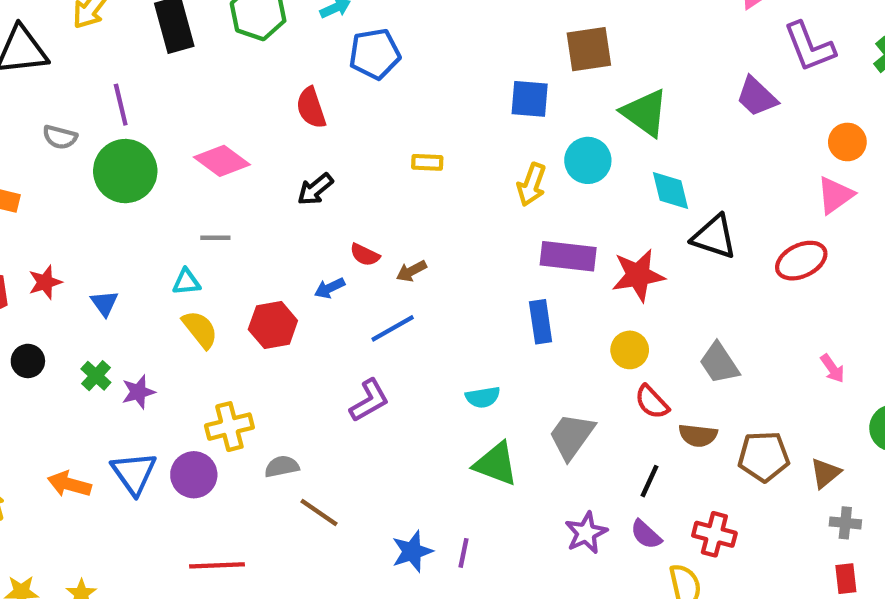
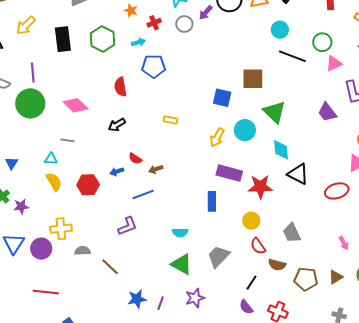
brown triangle: (825, 473) -> (336, 277), moved
brown line: (319, 513) -> (110, 267), moved
purple star: (586, 533) -> (195, 298), moved

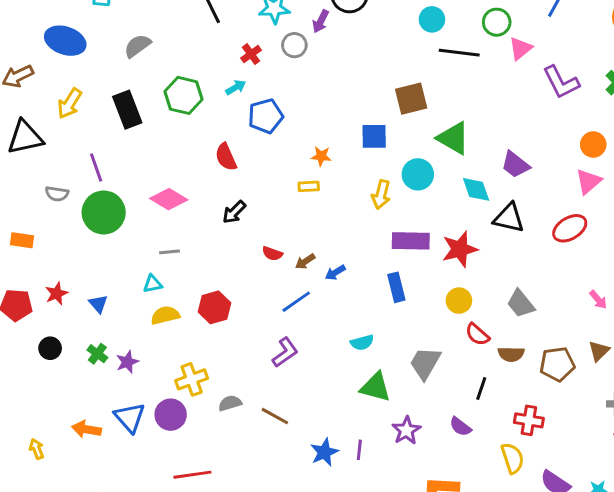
orange star: (131, 11) -> (321, 156), moved
purple trapezoid: (327, 112) -> (515, 165), moved
blue arrow: (117, 171) -> (335, 273), moved
yellow semicircle: (54, 182) -> (165, 315), turned -60
purple semicircle: (246, 307) -> (460, 427), moved

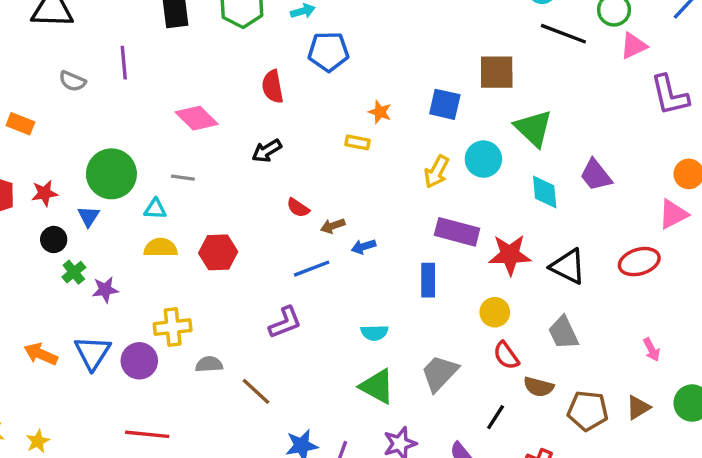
green circle: (104, 212) -> (111, 174), moved
black triangle: (509, 218) -> (568, 266), moved
black circle: (50, 348) -> (54, 239), moved

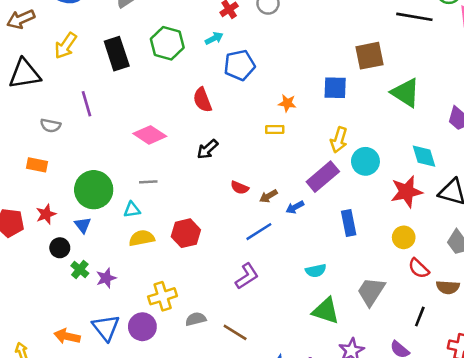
orange rectangle: (20, 124) -> (37, 165), moved
cyan circle: (483, 159) -> (365, 161), moved
cyan diamond: (545, 192) -> (424, 156), moved
purple rectangle: (457, 232) -> (323, 177), moved, turned -44

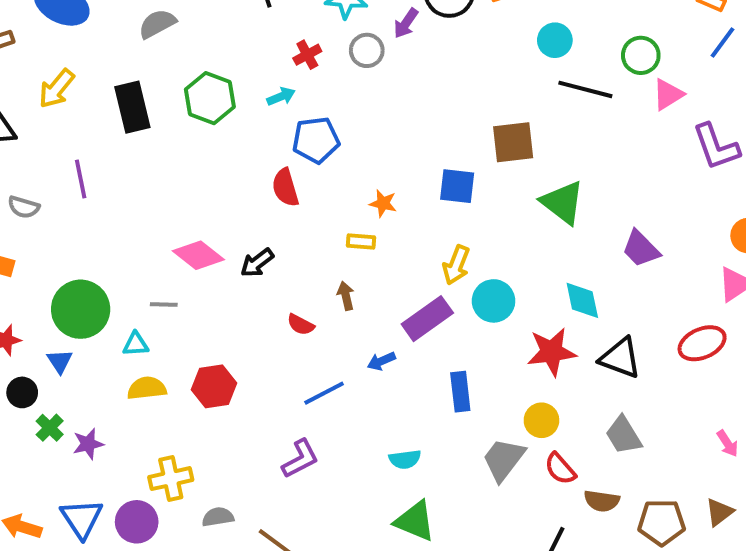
red semicircle: (202, 100) -> (285, 188), moved
pink diamond: (150, 135) -> (198, 255), moved
brown arrow: (268, 196) -> (346, 296), moved, turned 102
gray trapezoid: (371, 292) -> (504, 459), moved

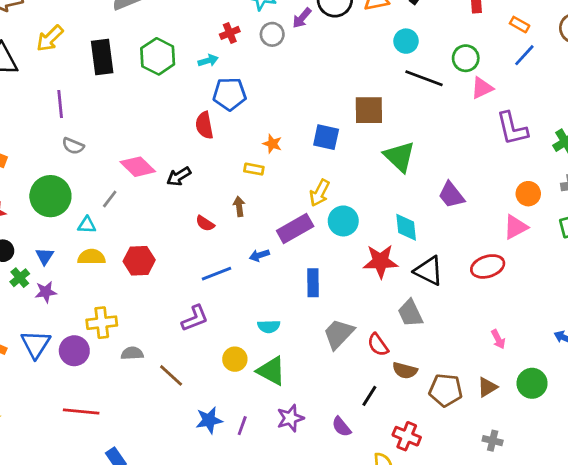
gray semicircle: (24, 207) -> (73, 146), moved
gray line: (164, 304) -> (110, 199), turned -60
blue triangle: (60, 361) -> (45, 256), moved
yellow circle: (541, 420) -> (235, 359), moved
gray trapezoid: (623, 435) -> (410, 313), moved

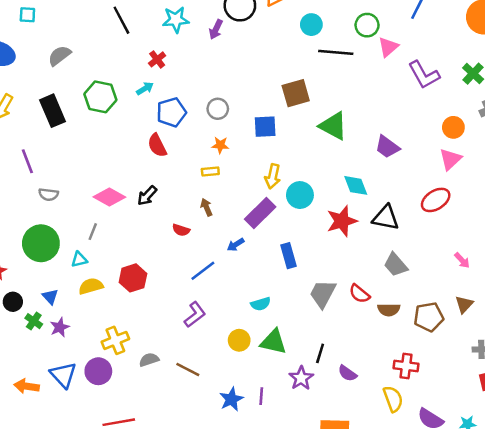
gray circle: (272, 34) -> (218, 109), moved
gray trapezoid: (410, 313) -> (396, 265), moved
black line: (369, 396) -> (320, 353), moved

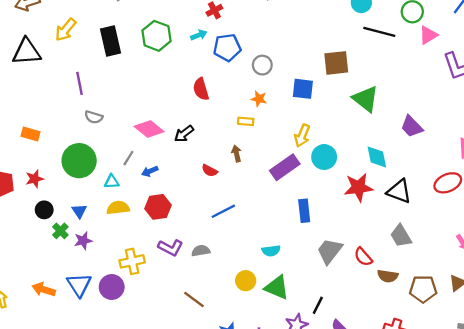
blue pentagon: (171, 112) -> (227, 47), moved
blue arrow: (236, 245) -> (150, 171), moved
purple L-shape: (195, 315) -> (171, 248), moved, turned 55
gray semicircle: (149, 360) -> (201, 251), moved

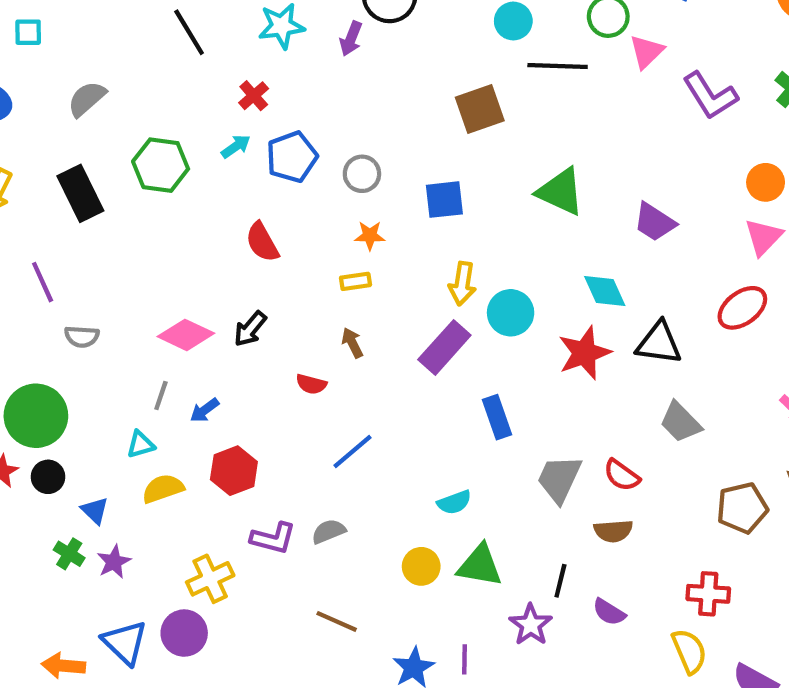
brown square: (336, 63) -> (480, 109), moved
green circle: (79, 161) -> (36, 416), moved
black circle: (44, 210) -> (48, 477), moved
brown semicircle: (388, 276) -> (613, 531), moved

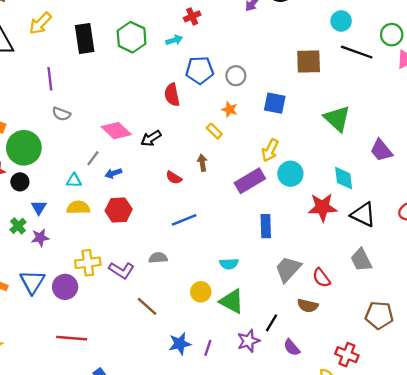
blue pentagon: (292, 157) -> (200, 70), moved
yellow rectangle: (355, 281) -> (214, 131), turned 35
purple L-shape: (273, 538) -> (121, 270), moved

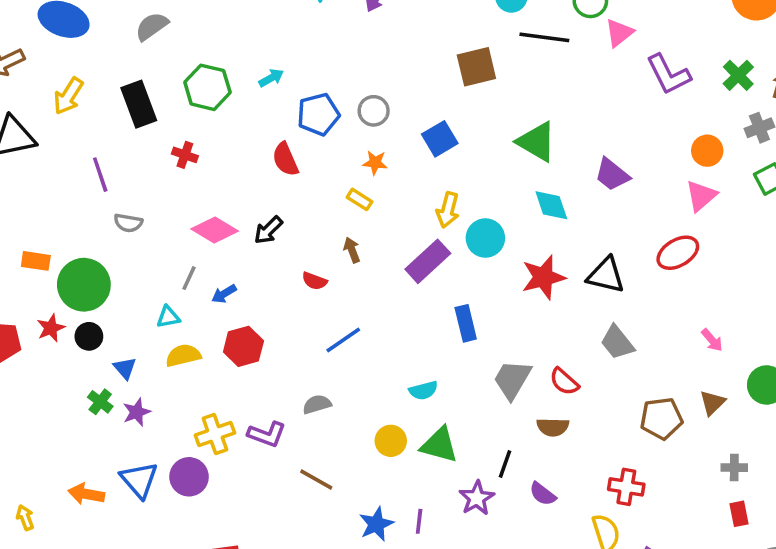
red cross: (192, 16) -> (185, 155), moved, turned -35
blue square: (275, 103) -> (440, 139), turned -30
cyan diamond: (344, 178) -> (551, 205), moved

